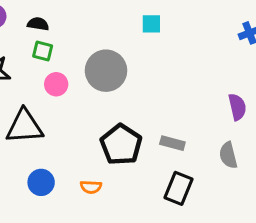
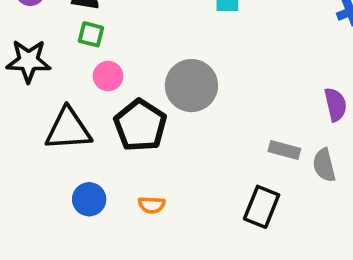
gray circle: (106, 71) -> (191, 86), moved
gray rectangle: (172, 143) -> (284, 150), moved
black pentagon: (121, 145) -> (140, 125), moved

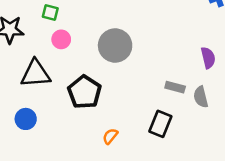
black pentagon: (140, 125) -> (84, 92), moved
blue circle: (89, 199) -> (26, 119), moved
orange semicircle: (152, 205) -> (110, 136), moved, turned 126

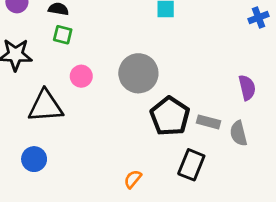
pink circle: (61, 39) -> (81, 76), moved
black pentagon: (84, 92) -> (170, 116), moved

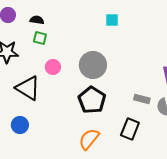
black triangle: (45, 106) -> (28, 88), turned 36
black pentagon: (170, 116) -> (92, 100), moved
orange semicircle: (133, 179) -> (89, 139), size x1.6

